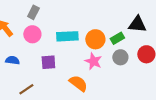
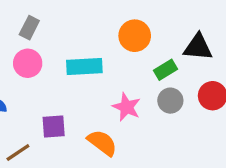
orange circle: (95, 39) -> (135, 36), moved
purple square: (48, 62) -> (54, 127), moved

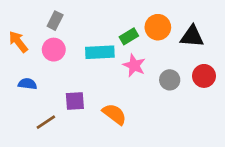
orange circle: (135, 36) -> (158, 27), moved
green rectangle: (166, 70) -> (129, 36), moved
pink star: (127, 107) -> (134, 65), moved

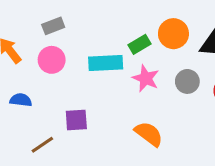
gray rectangle: (55, 21) -> (53, 26), turned 42
gray circle: (170, 80) -> (187, 81), moved
orange semicircle: (114, 114) -> (149, 134), moved

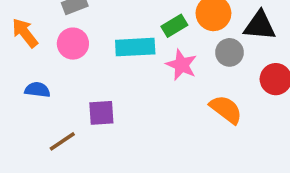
gray circle: (187, 81) -> (229, 52), moved
orange semicircle: (149, 134) -> (226, 109), moved

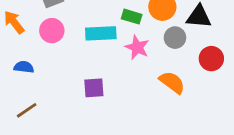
green rectangle: (174, 26) -> (132, 17), turned 48
purple square: (101, 113) -> (94, 88), moved
brown line: (62, 141) -> (27, 110), moved

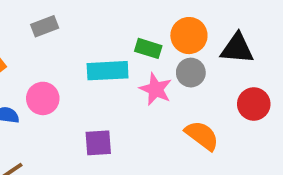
pink circle: (52, 31) -> (43, 98), moved
gray circle: (175, 38) -> (191, 73), moved

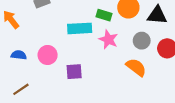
gray circle: (191, 73) -> (142, 41), moved
pink circle: (43, 98) -> (48, 55), moved

